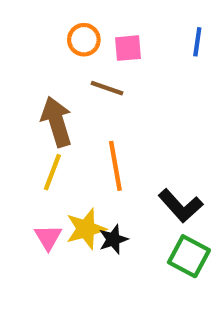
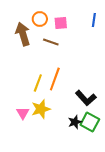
brown arrow: (57, 122) -> (23, 34), moved
orange line: (115, 166) -> (55, 79), turned 30
yellow line: (52, 172) -> (38, 83), moved
black star: (113, 239) -> (75, 122), moved

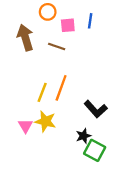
orange circle: (40, 19) -> (48, 12), moved
blue line: (94, 20) -> (90, 21), moved
yellow star: (41, 109) -> (45, 121), turned 30
green square: (90, 122) -> (95, 150), moved

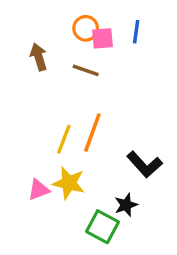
orange circle: (48, 12) -> (86, 28), moved
brown arrow: (25, 38) -> (39, 57), size x0.7
pink triangle: (25, 126) -> (39, 190), turned 40
green square: (95, 150) -> (102, 227), moved

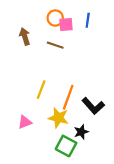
orange line: (92, 133) -> (68, 97), moved
yellow star: (69, 183) -> (58, 118), moved

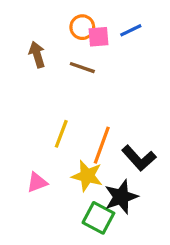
blue line: (88, 20) -> (131, 30), turned 56
black star: (81, 132) -> (121, 197), size x1.5

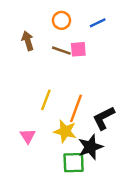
pink square: (98, 37) -> (78, 49), moved
black L-shape: (139, 158) -> (104, 118), turned 105
pink triangle: (37, 182) -> (28, 136), turned -42
green square: (98, 218) -> (74, 163), turned -30

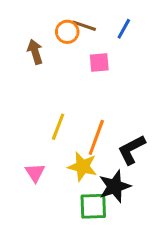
orange circle: (61, 20) -> (67, 32), moved
blue line: (98, 23) -> (124, 29), turned -35
brown line: (61, 51) -> (84, 26), moved

